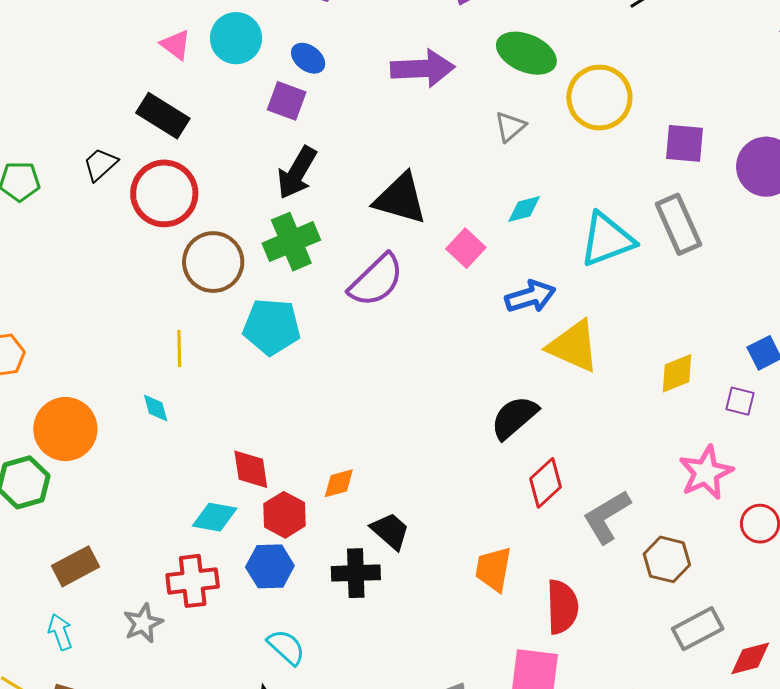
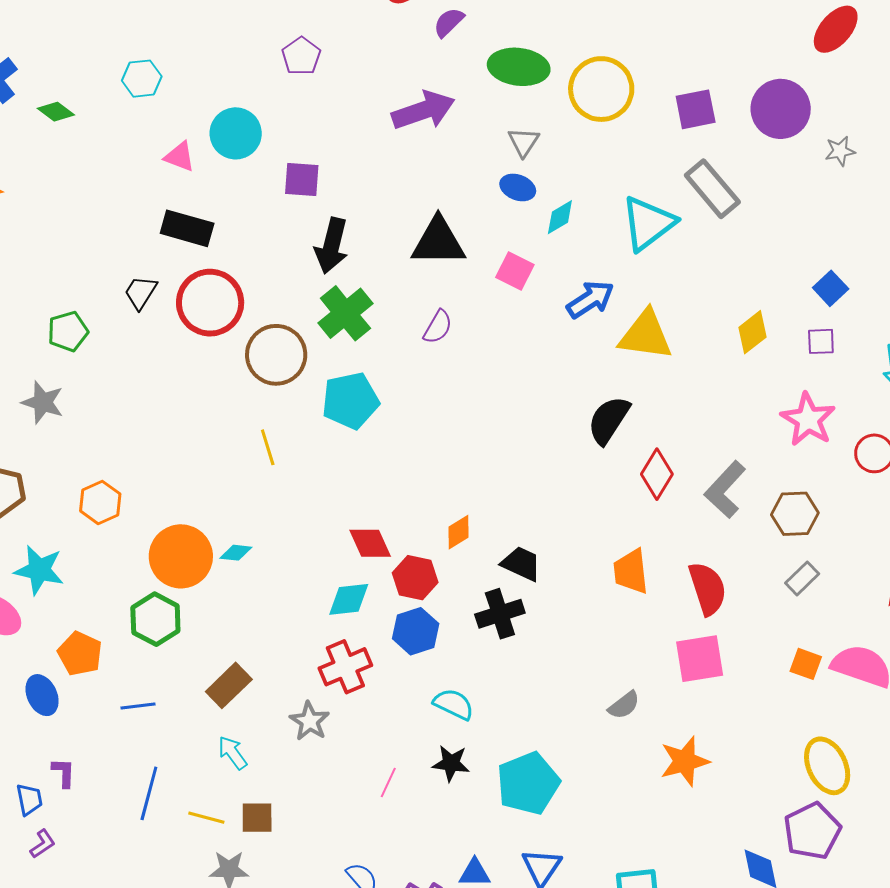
blue ellipse: (308, 58) -> (518, 187), moved
purple semicircle: (376, 280) -> (438, 327), size x0.6
cyan diamond: (156, 408) -> (236, 553), moved, turned -52
gray rectangle: (698, 629) -> (802, 578), moved, size x0.7

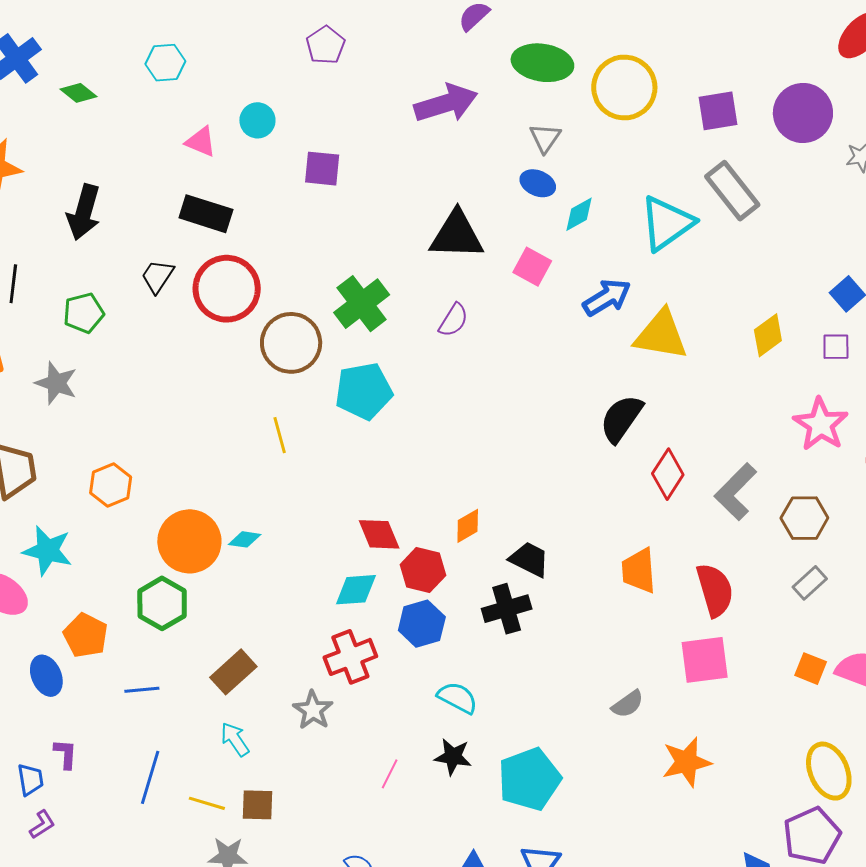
cyan circle: (236, 133) -> (257, 120), size x0.7
black arrow: (332, 246) -> (84, 212), moved

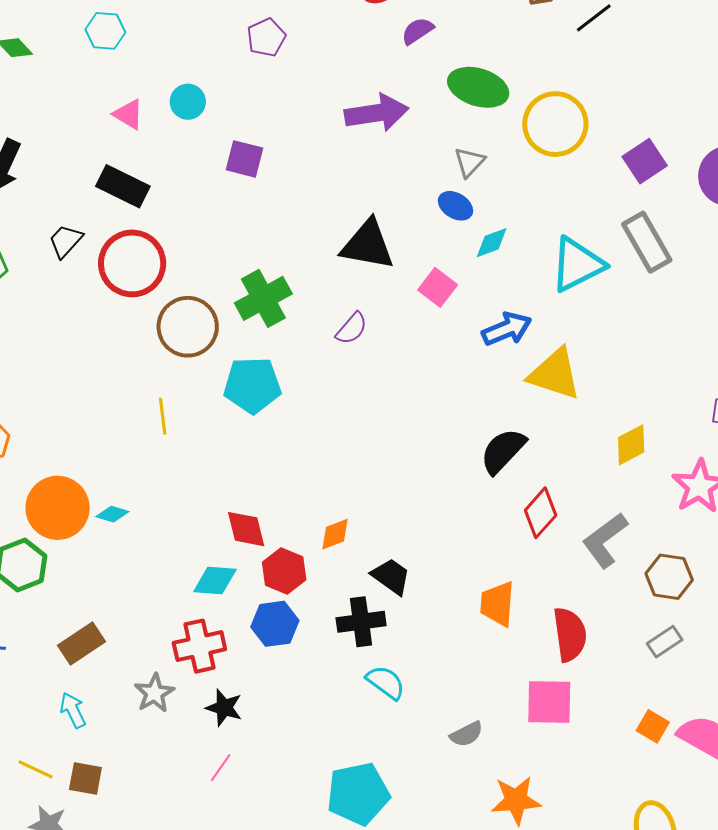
purple square: (718, 111) -> (645, 161), turned -33
yellow diamond: (768, 335) -> (631, 445), moved
cyan semicircle: (457, 698) -> (386, 682), moved
black star: (453, 757) -> (224, 708), moved

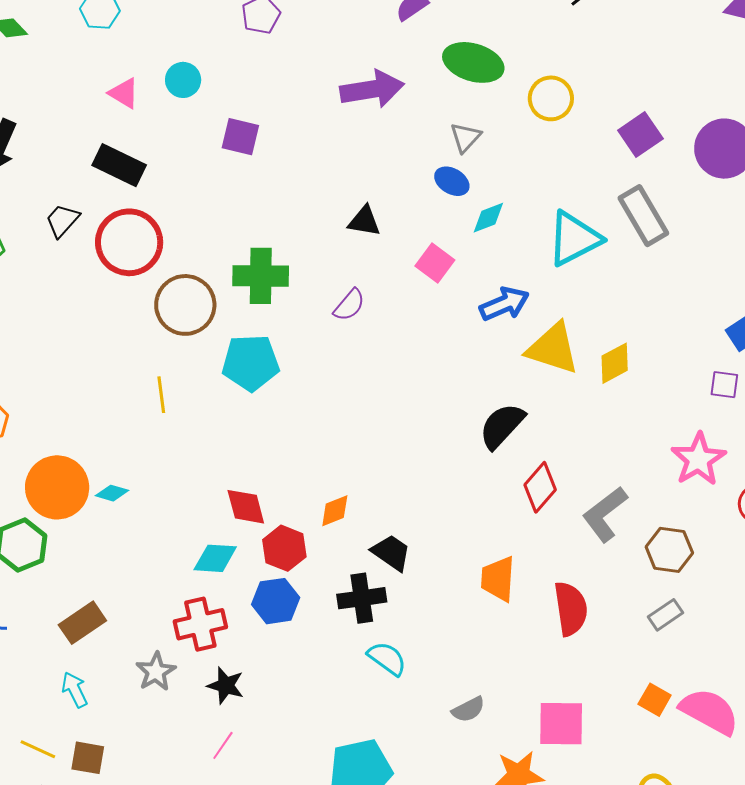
yellow circle: (555, 124) -> (551, 98), size x0.7
black triangle: (368, 245) -> (364, 221), size x0.6
green cross: (263, 298) -> (261, 276), turned 30
yellow diamond: (631, 445) -> (615, 363), moved
pink square: (549, 702) -> (561, 724), moved

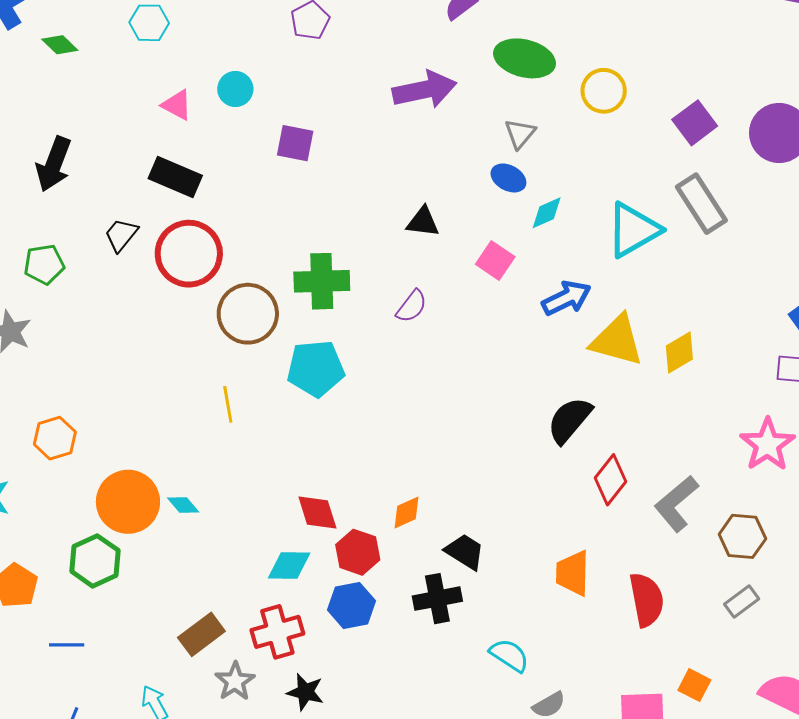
cyan diamond: (112, 493) -> (183, 505), turned 36
brown rectangle: (82, 623) -> (201, 634), moved
cyan semicircle: (387, 658) -> (509, 655), moved
orange square: (655, 700) -> (694, 685), moved

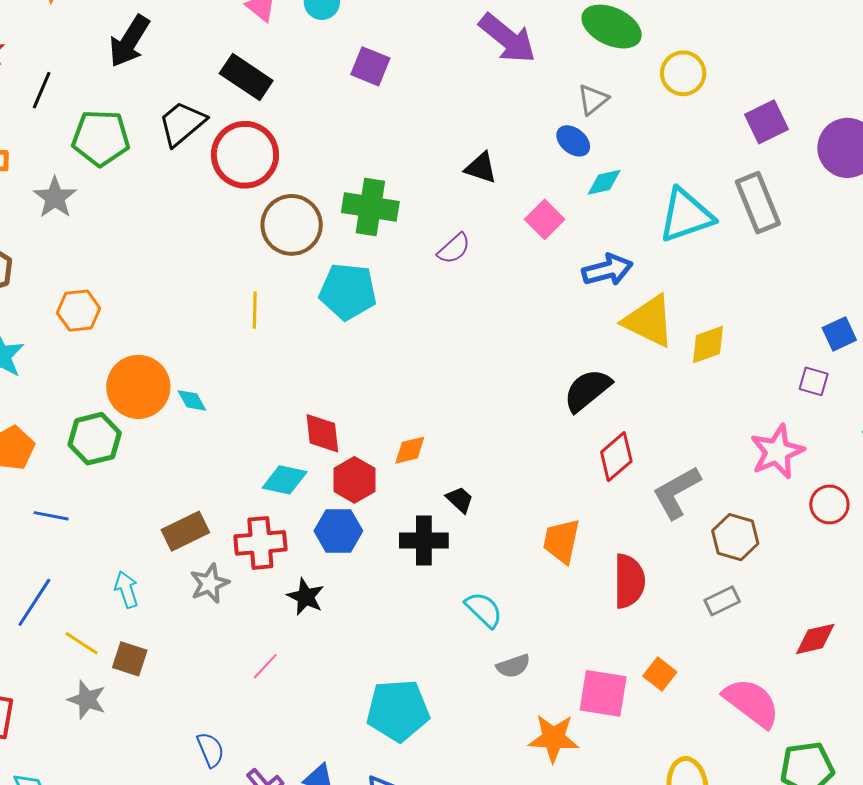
purple arrow: (424, 90) -> (507, 38), turned 40
black trapezoid: (121, 235) -> (182, 124), size x1.4
green pentagon: (44, 264) -> (101, 138), size x1.4
black trapezoid: (465, 552) -> (460, 500), size x0.7
black star: (305, 692) -> (306, 597), moved

